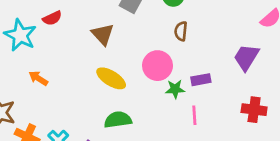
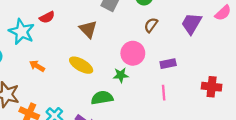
brown semicircle: (181, 31) -> (151, 25), turned 32
purple trapezoid: (246, 57) -> (191, 24), moved
yellow ellipse: (111, 78) -> (81, 65), moved
green star: (175, 89) -> (121, 75), moved

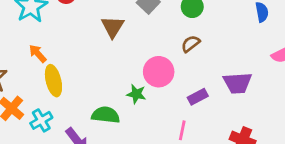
purple trapezoid: (191, 24) -> (237, 83), moved, turned -140
purple rectangle: (168, 64) -> (198, 97), turned -32
yellow ellipse: (81, 65) -> (53, 81), moved, turned 30

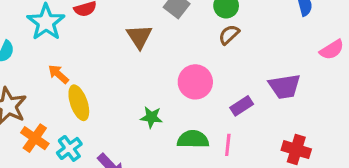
brown semicircle: (191, 44) -> (229, 35), moved
green star: (136, 94) -> (151, 117), moved
green semicircle: (106, 115) -> (193, 139), moved

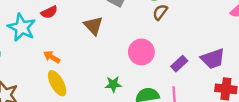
orange arrow: (58, 74) -> (52, 57), moved
purple trapezoid: (285, 86) -> (213, 59), moved

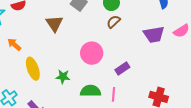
purple trapezoid: (213, 59) -> (154, 35), moved
yellow ellipse: (57, 83) -> (33, 69), moved

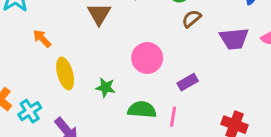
brown semicircle: (113, 22) -> (192, 19), moved

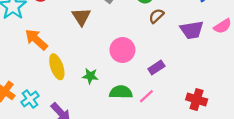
orange arrow: (42, 38) -> (36, 40), size x1.5
pink line: (173, 117) -> (146, 96), turned 42

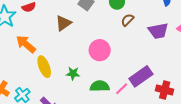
brown triangle: (81, 17) -> (63, 23), turned 30
purple rectangle: (156, 68) -> (141, 76), moved, size x1.6

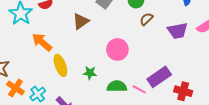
pink line: (122, 89) -> (139, 89), turned 72

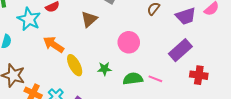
purple rectangle: (159, 77) -> (180, 50), moved

